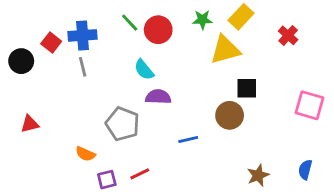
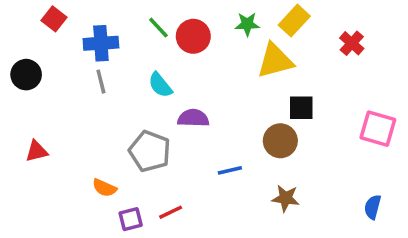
red square: (51, 43) -> (54, 19), moved
cyan semicircle: (144, 70) -> (160, 85), moved
brown star: (258, 175) -> (286, 198), moved, turned 30

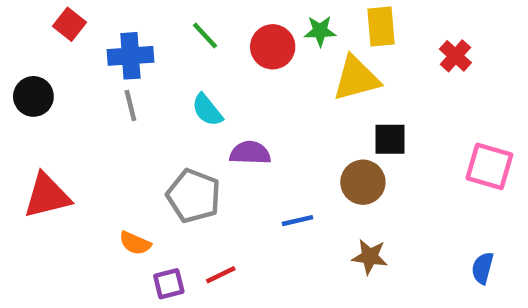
yellow rectangle: (294, 21) -> (381, 26), turned -48
red circle: (193, 36) -> (273, 47), moved
red triangle: (37, 151) -> (47, 196), size x1.6

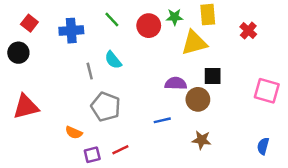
red square: (70, 24) -> (29, 23), moved
gray line: (130, 105) -> (90, 71), moved
purple semicircle: (250, 153) -> (176, 83), moved

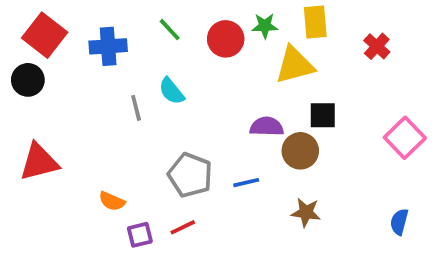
red square: (29, 23) -> (45, 35), size x1.6
pink square: (267, 91) -> (405, 138), turned 30
gray pentagon: (106, 107) -> (190, 175), moved

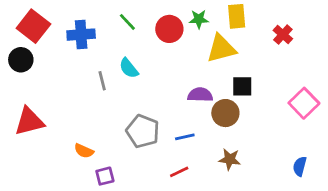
red line: (183, 227) -> (179, 172), moved

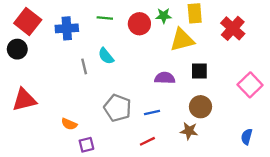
green line: (127, 22) -> (105, 18), turned -42
red cross: (283, 35) -> (233, 28), size x1.5
brown circle: (225, 113) -> (200, 107), moved

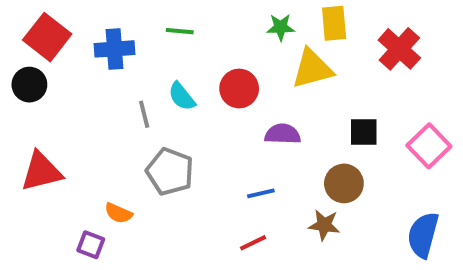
red circle: (139, 24) -> (239, 89), moved
black square: (199, 71) -> (364, 132), moved
gray pentagon: (118, 108) -> (170, 172), moved
blue semicircle: (247, 137) -> (423, 235), size x1.6
purple square: (86, 145) -> (91, 245), moved, turned 35

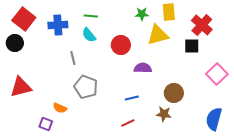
cyan semicircle: (182, 96) -> (89, 35), moved
black square: (364, 132) -> (192, 46), moved

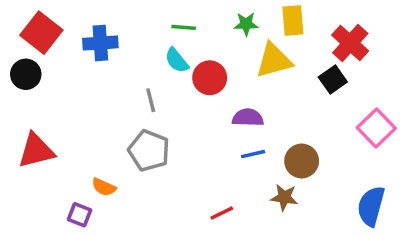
green line: (91, 16) -> (184, 27), moved
cyan semicircle: (89, 35) -> (177, 60), moved
black square: (192, 46) -> (333, 79), turned -35
gray line: (73, 58) -> (151, 100), moved
blue line: (132, 98) -> (253, 154), moved

